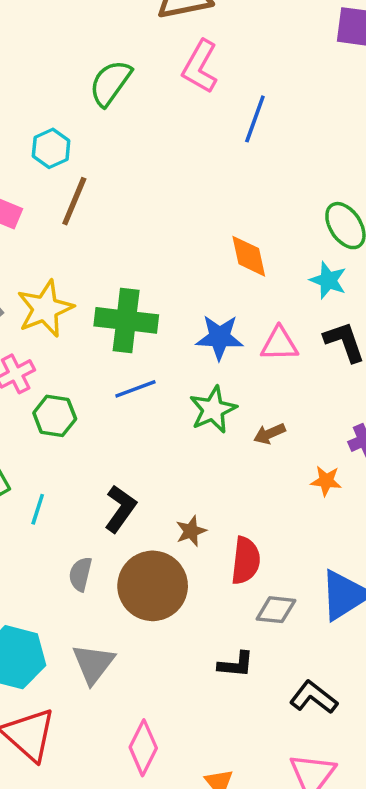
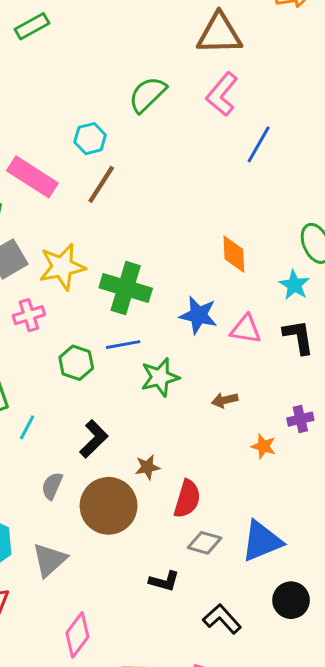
green star: (213, 410) -> (160, 377), moved
green hexagon: (55, 416) -> (76, 363), moved

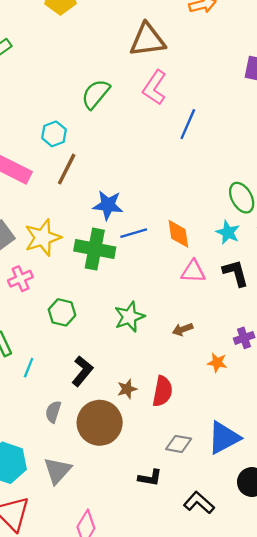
orange diamond: (234, 254) -> (178, 234), moved
blue star: (198, 315) -> (108, 205), moved
blue line: (123, 345) -> (134, 233), moved
red semicircle: (187, 499) -> (163, 391), moved

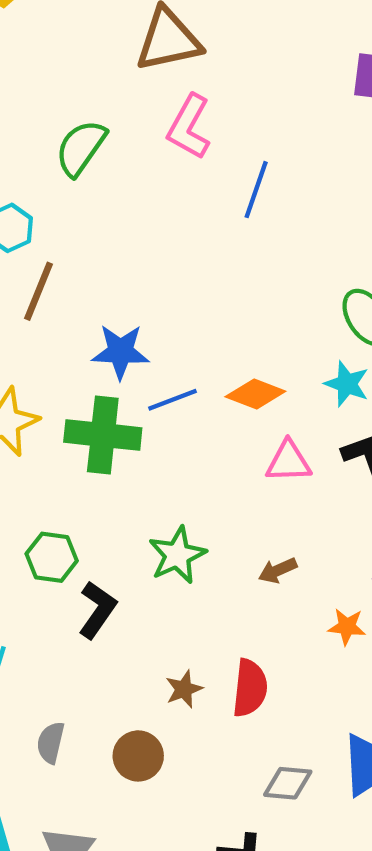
orange diamond: (178, 234) -> (255, 394), turned -56
black L-shape: (82, 371) -> (97, 610), moved
brown circle: (100, 423) -> (138, 756), size x0.6

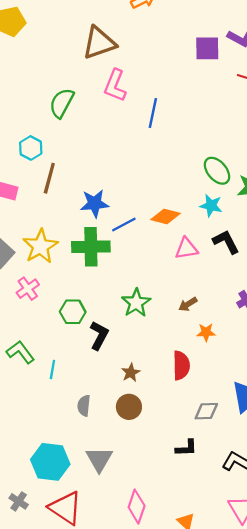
orange star: (347, 627) -> (206, 332), moved
brown star: (184, 689) -> (131, 373), moved

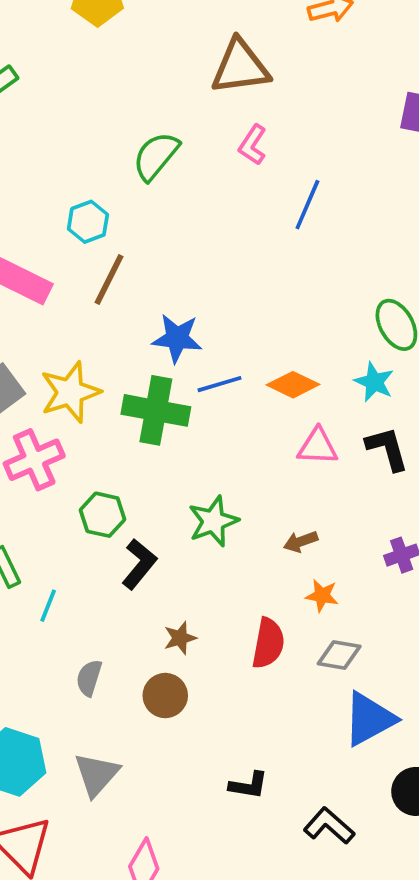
pink L-shape: (115, 86) -> (253, 145), size x0.7
pink cross: (28, 289) -> (34, 460), size x1.4
gray diamond: (206, 411) -> (339, 655), moved

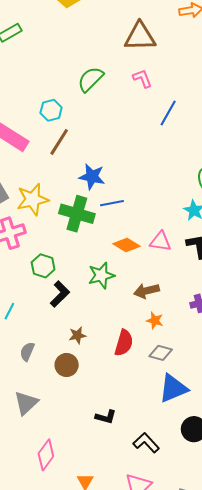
pink L-shape: (253, 145) -> (142, 78), turned 120
orange diamond: (293, 385) -> (126, 245), moved
brown arrow: (301, 542) -> (146, 291), size x1.4

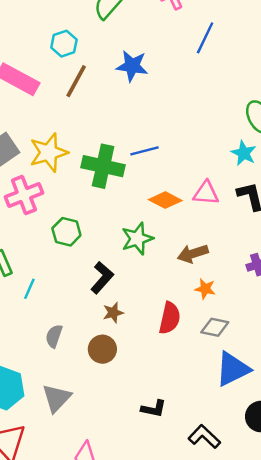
blue star: (92, 177) -> (132, 66), moved
black L-shape: (60, 294) -> (102, 278), moved

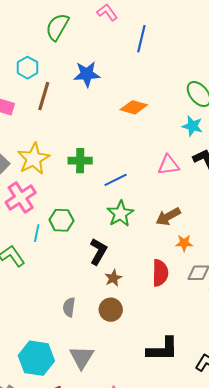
blue line: (145, 151) -> (116, 180), moved
green cross: (103, 166) -> (80, 161), size x0.7
orange diamond: (165, 200) -> (134, 107), moved
cyan line: (29, 289) -> (37, 233), moved
black L-shape: (154, 409) -> (163, 349), size x1.6

